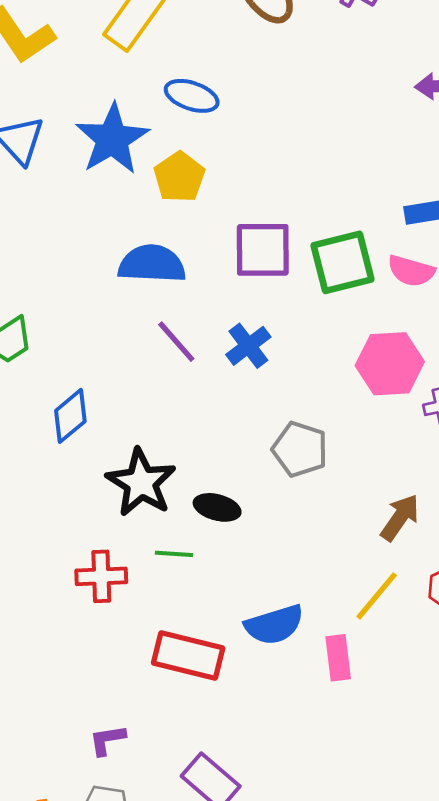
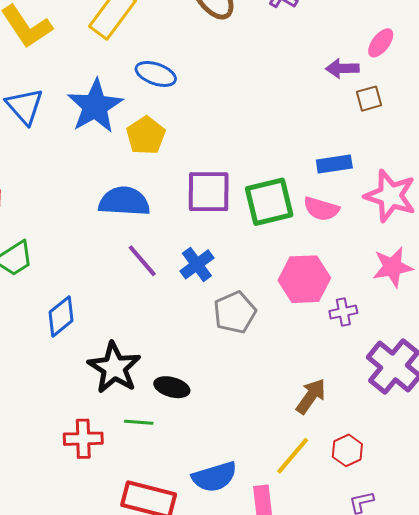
gray pentagon: (300, 449) -> (235, 312), moved, turned 30

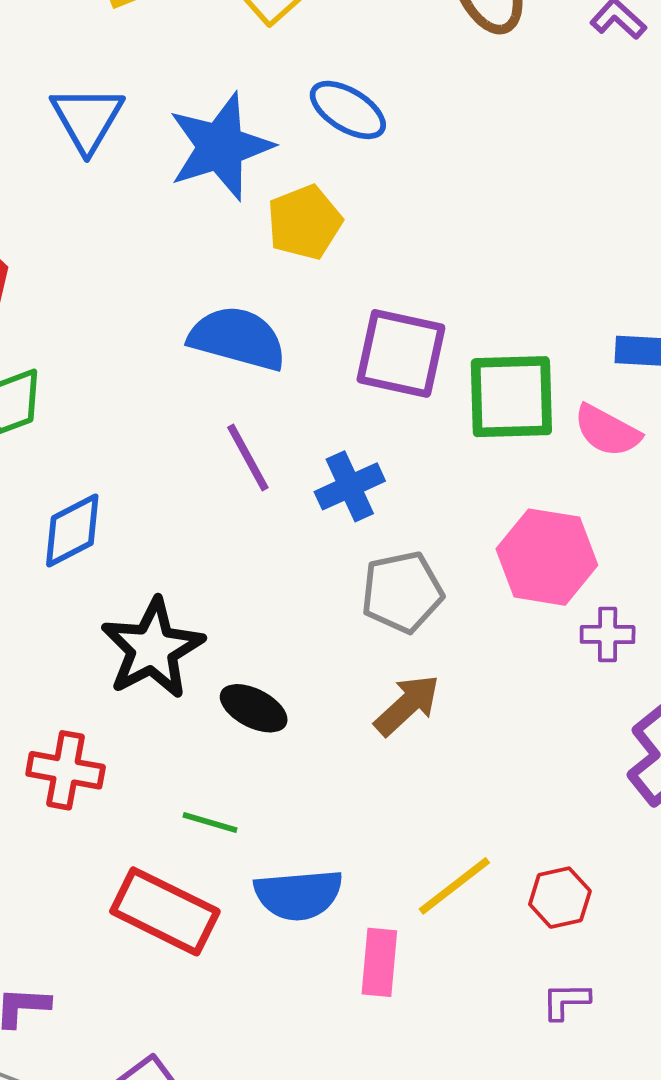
brown arrow: (311, 396) -> (407, 705), moved
green line: (139, 422) -> (210, 822), moved

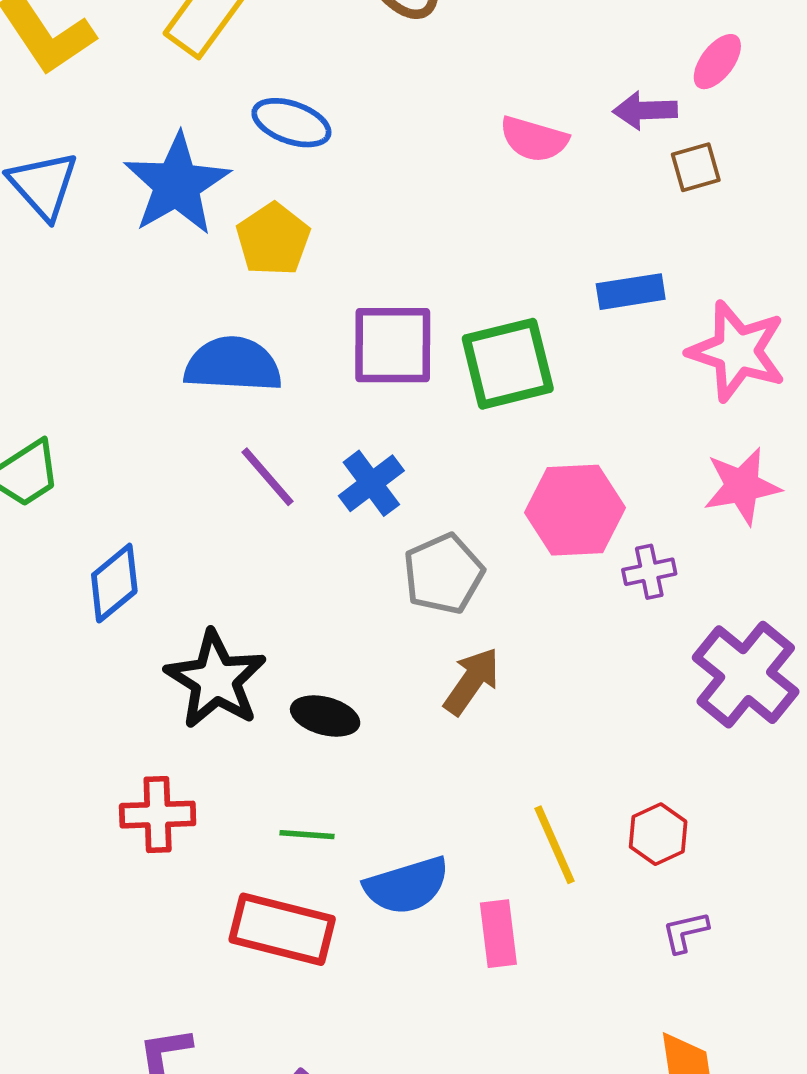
pink semicircle: (607, 431) -> (534, 139), moved
yellow line: (454, 886) -> (554, 845), turned -64

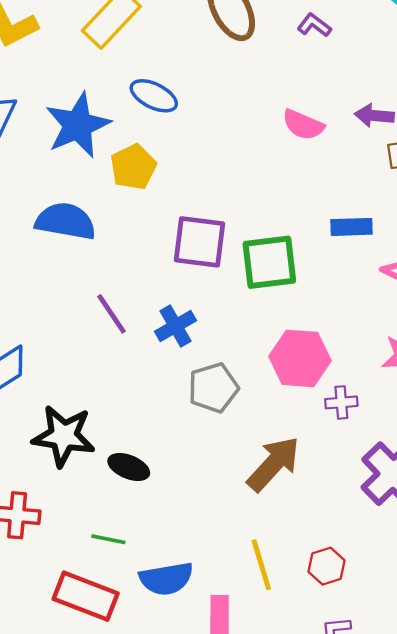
blue semicircle: (233, 365) -> (66, 221), moved
black star: (216, 680) -> (64, 436), turned -30
brown arrow: (472, 681) -> (273, 464), moved, size x1.4

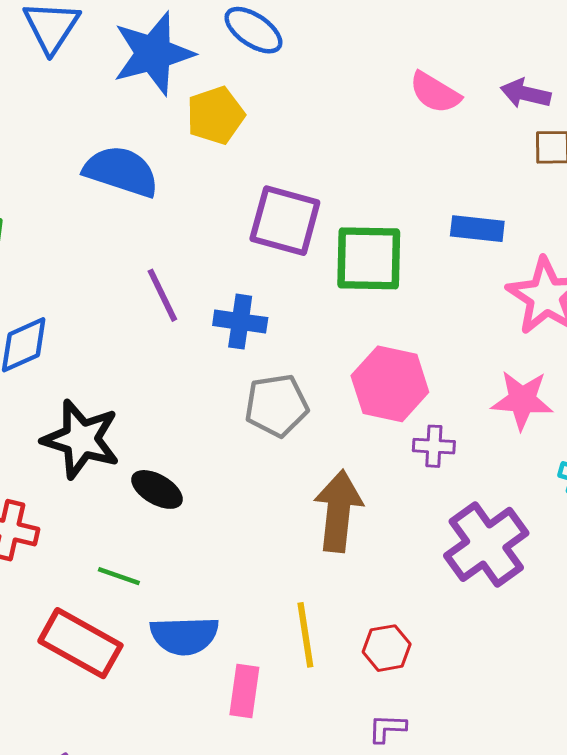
blue cross: (176, 326) -> (240, 322), turned 30
brown arrow: (273, 464) -> (338, 511), turned -44

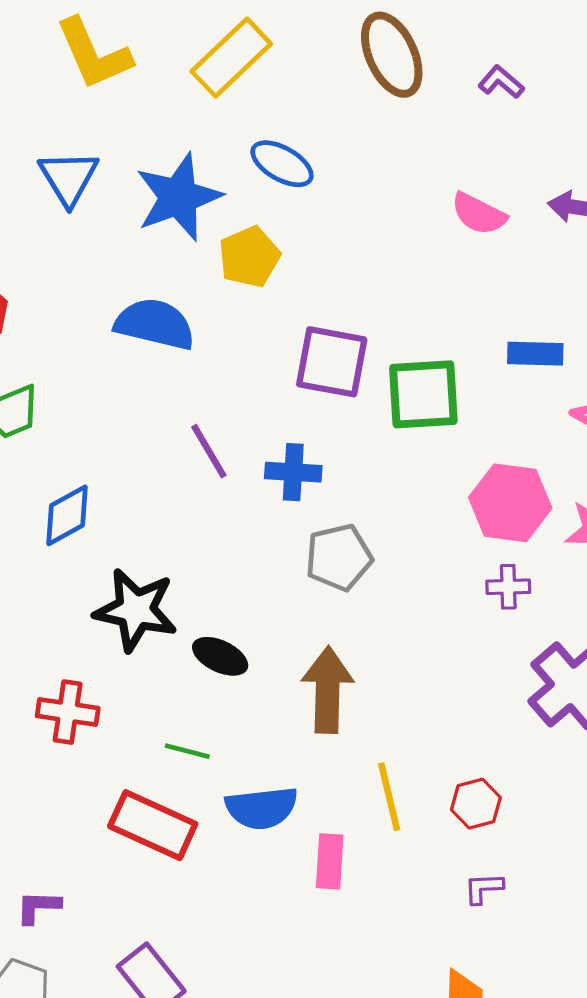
pink hexagon: (390, 384) -> (510, 503), moved
brown arrow: (338, 511) -> (328, 690), moved

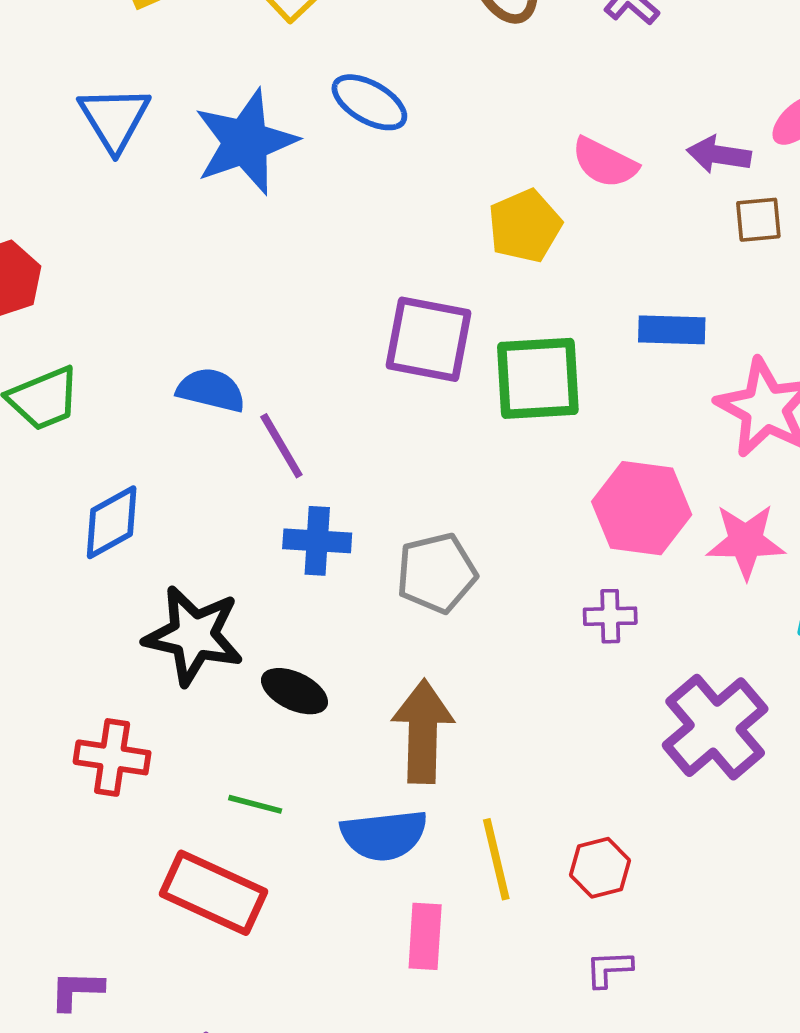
yellow pentagon: (249, 257) -> (525, 226), moved
blue semicircle: (155, 324) -> (211, 390), moved, size x0.7
blue cross: (293, 472) -> (317, 541), moved
purple cross: (508, 587) -> (610, 616), moved
blue semicircle: (262, 808) -> (384, 835), moved

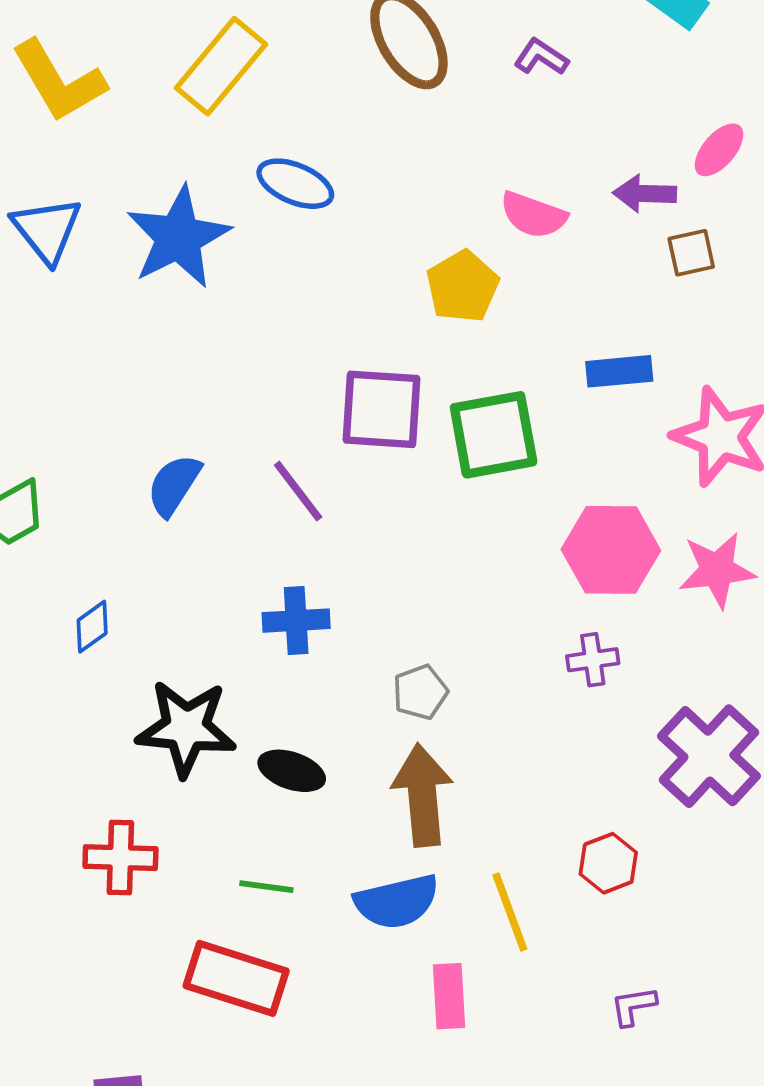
blue semicircle: (211, 390) -> (174, 485), turned -64
purple line: (281, 446) -> (298, 491), moved
blue diamond: (112, 522) -> (92, 627), size x0.7
gray pentagon: (437, 573) -> (420, 692), moved, size x0.7
red hexagon: (600, 868) -> (608, 863), moved

